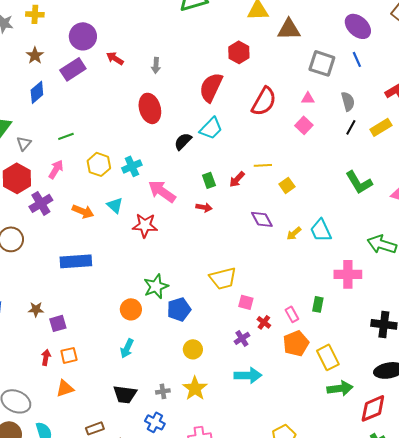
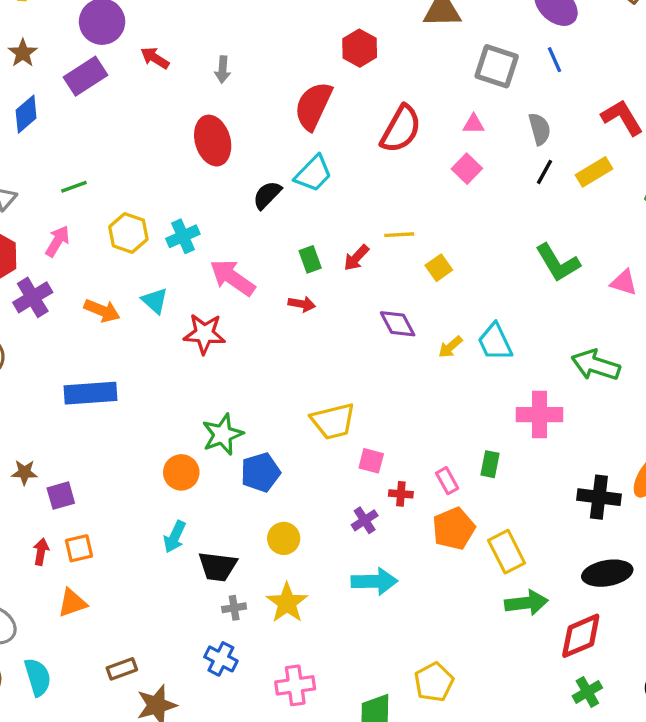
red cross: (264, 322) -> (401, 494), turned -32
black trapezoid: (125, 394) -> (218, 566), moved

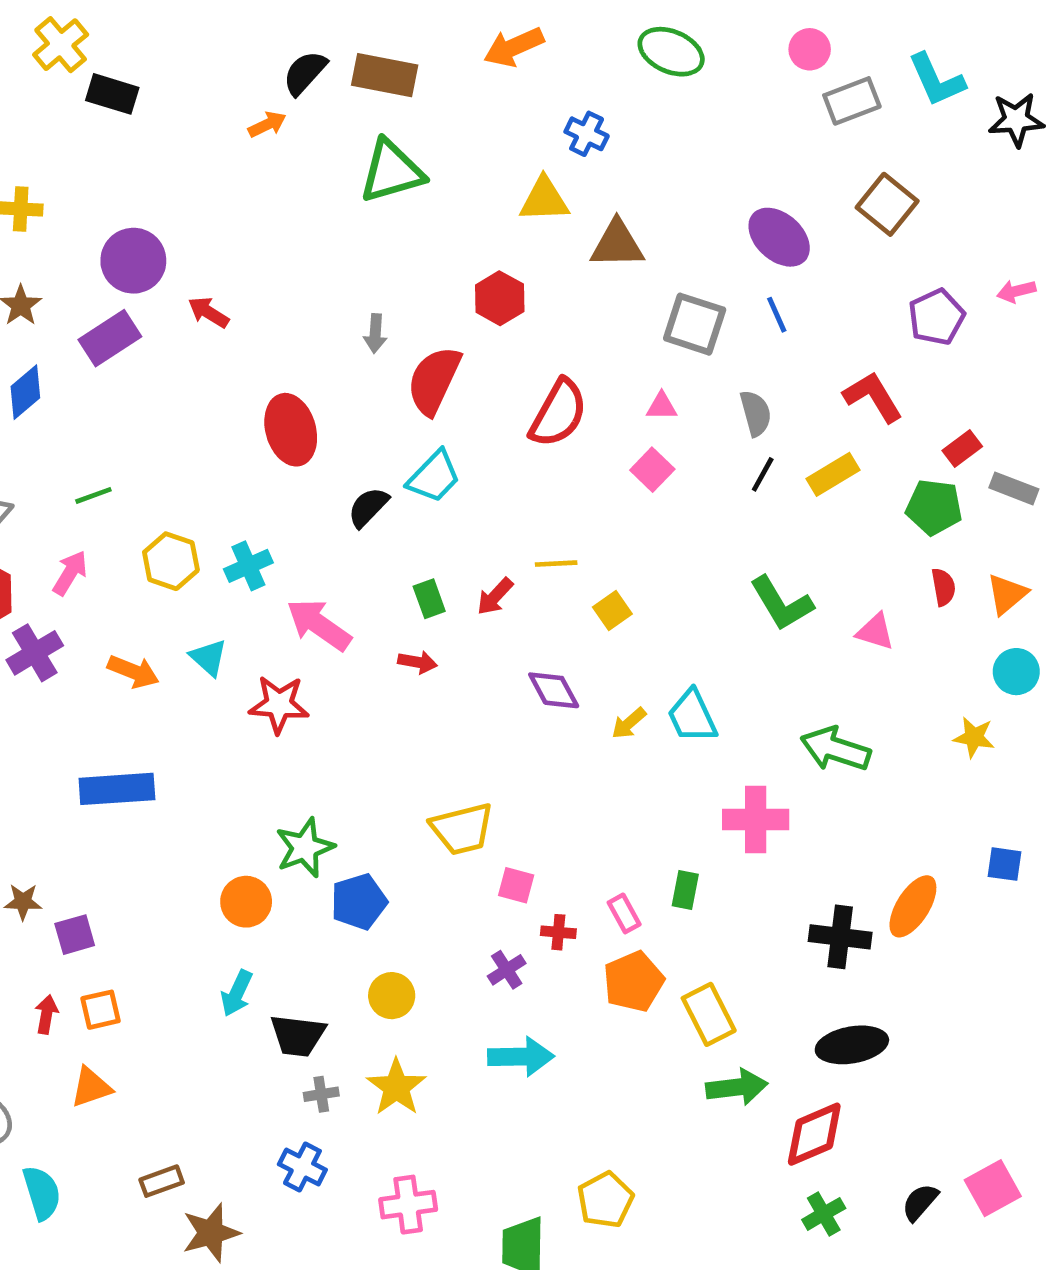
gray arrow: (223, 70) -> (375, 333), moved

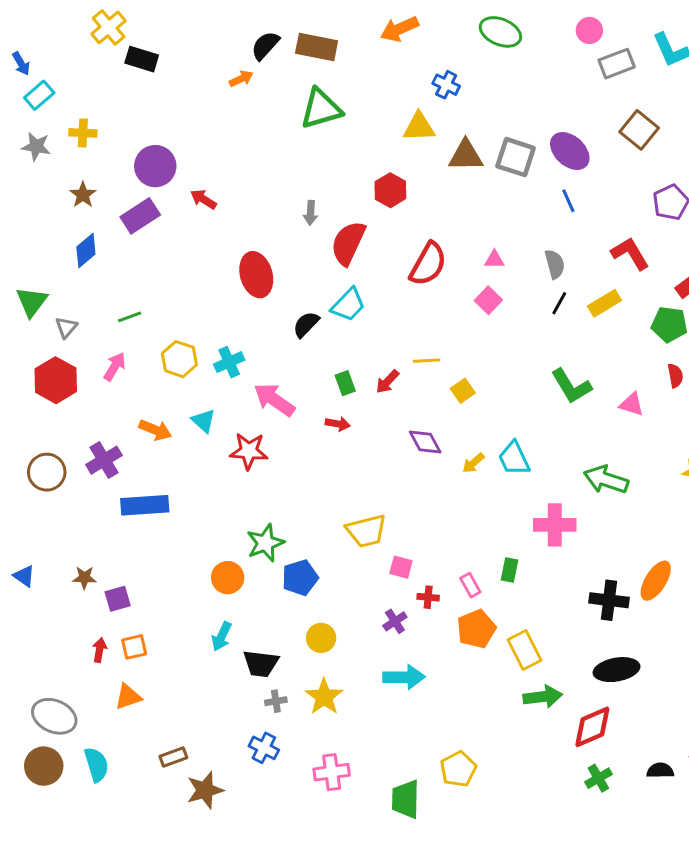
gray square: (695, 324) -> (516, 157), moved
purple cross: (35, 653) -> (104, 460), moved
black semicircle: (920, 1202) -> (660, 771), turned 48

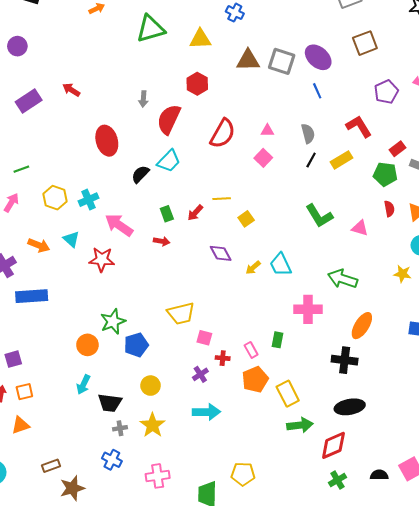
yellow triangle: (419, 127) -> (200, 39), moved
brown square: (639, 130) -> (365, 43), turned 30
purple circle: (155, 166) -> (17, 46), moved, size x0.7
orange ellipse: (656, 581) -> (362, 326), moved
yellow pentagon: (458, 769) -> (243, 474), turned 30

